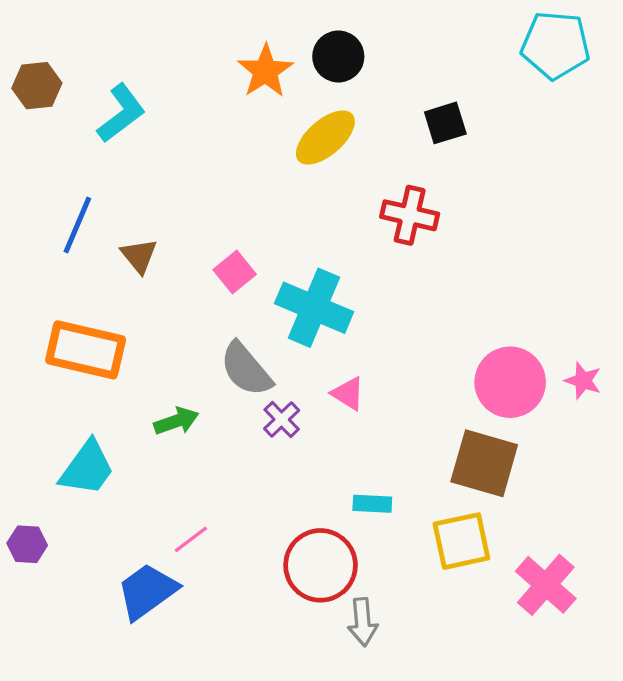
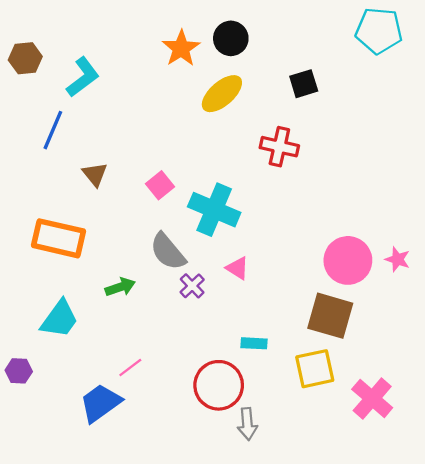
blue line: (77, 225) -> (53, 130), moved

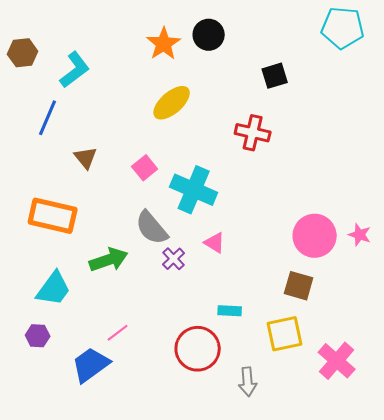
yellow ellipse: (222, 94) -> (172, 103), moved
green arrow: (120, 287) -> (109, 260), size x1.4
brown square: (330, 316) -> (299, 286), size x0.7
purple hexagon: (19, 371) -> (38, 336), moved
gray arrow: (247, 424) -> (248, 382), moved

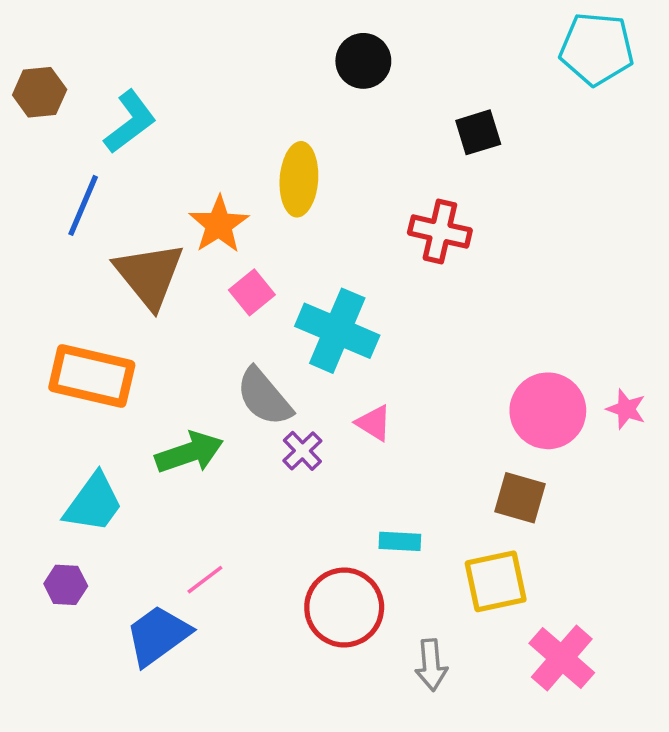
orange star: (164, 44) -> (219, 225), moved
yellow ellipse: (172, 103) -> (299, 179), turned -45
brown triangle: (86, 158) -> (149, 275), size x1.8
pink cross: (337, 361) -> (562, 658), moved

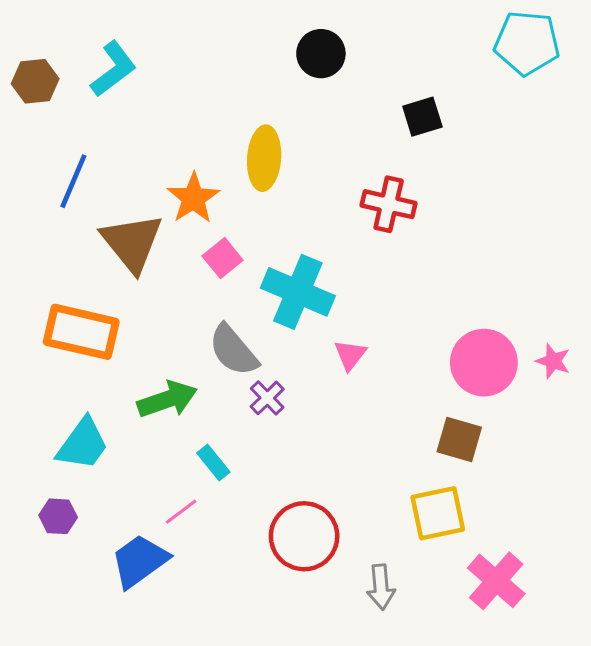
cyan L-shape: (130, 122) -> (113, 69), moved
pink triangle: (374, 423) -> (350, 355), moved, turned 36
cyan rectangle: (400, 541) -> (213, 462), moved, turned 48

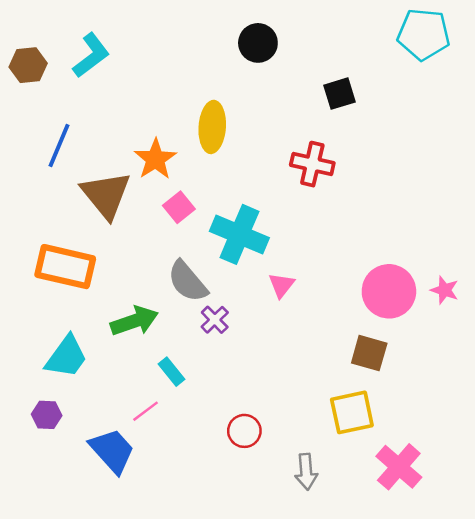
red circle: (304, 536) -> (244, 431), size x0.6
blue trapezoid: (140, 561) -> (112, 451), turned 84

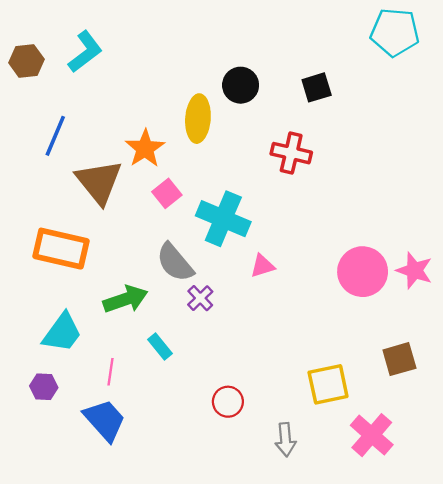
black circle: (258, 43) -> (241, 85), moved
pink triangle: (281, 285) -> (262, 266), turned 35
pink star: (445, 290) -> (414, 270), size x1.4
brown square: (369, 353) -> (399, 359), moved, turned -32
pink line: (146, 411) -> (110, 372), moved, turned -45

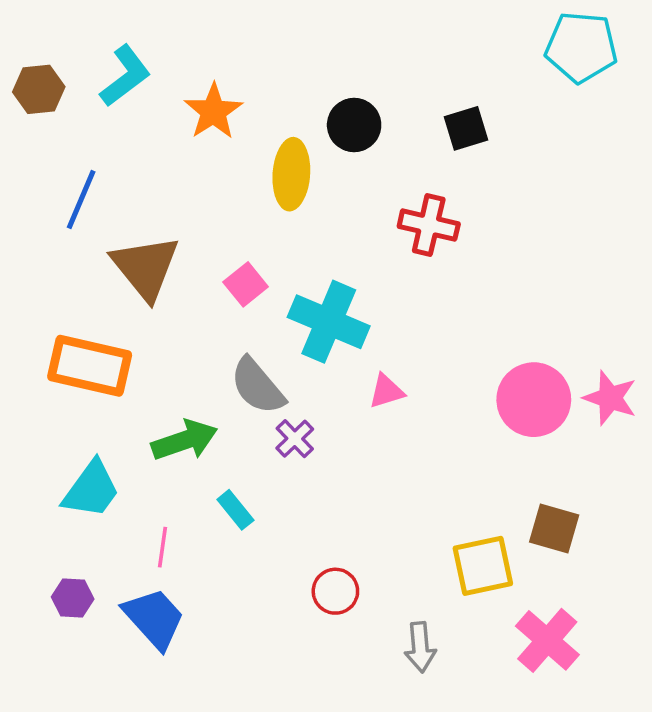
orange star: (145, 148) -> (213, 111), moved
brown square: (399, 359) -> (554, 528), moved, turned 32
purple hexagon: (44, 387) -> (73, 598), moved

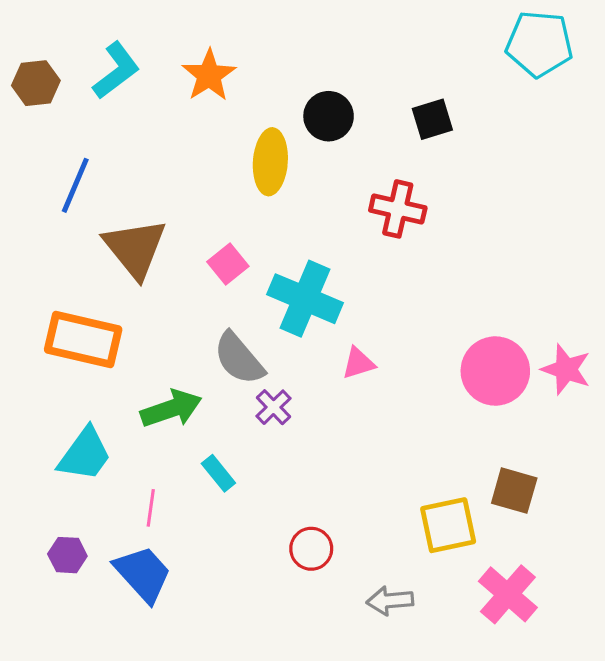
orange star: (213, 111) -> (209, 75), moved
gray arrow: (420, 647) -> (390, 601), turned 90

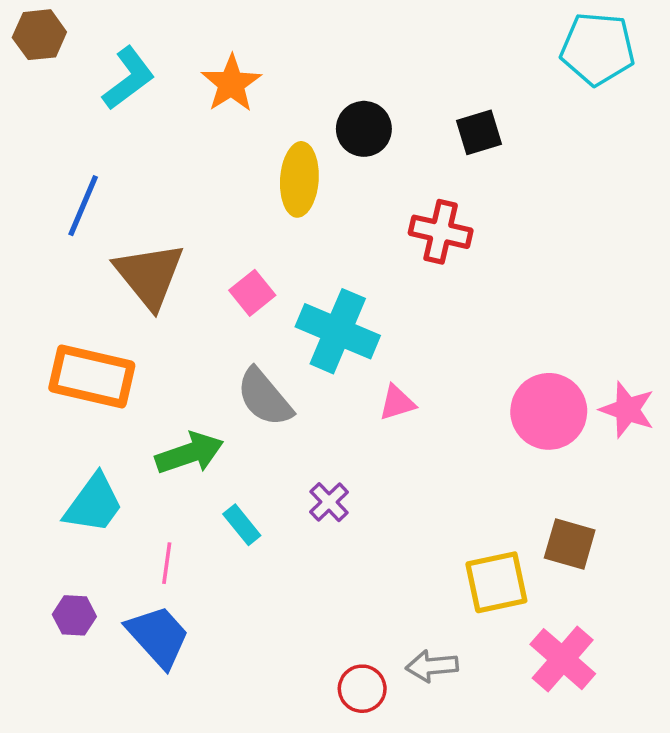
brown hexagon: (36, 83) -> (39, 35), moved
purple cross: (273, 407) -> (329, 502), moved
red circle: (311, 549) -> (362, 689), moved

